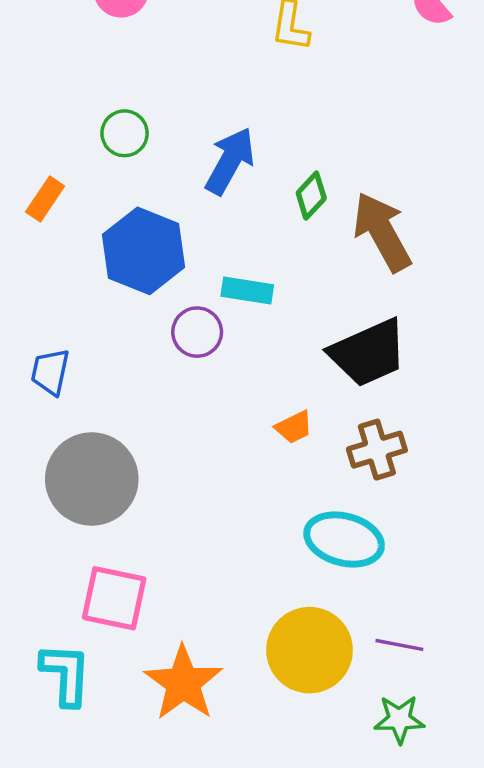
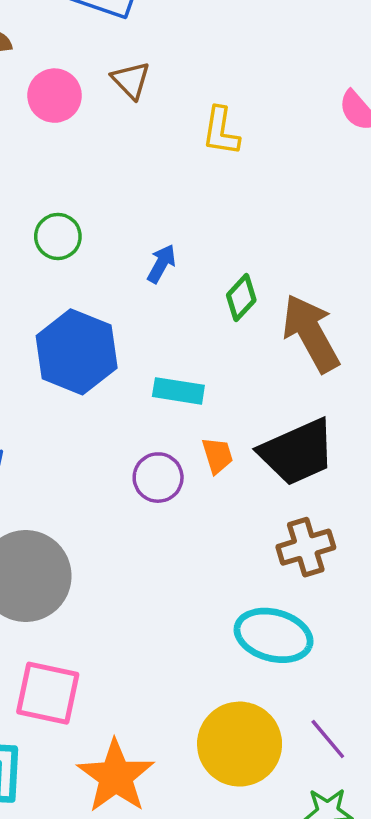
blue arrow: (230, 161) -> (161, 264), size x0.6
purple circle: (197, 332) -> (158, 478), moved
orange trapezoid: (294, 427) -> (217, 455), moved, turned -81
purple line: (399, 645) -> (328, 739), turned 39

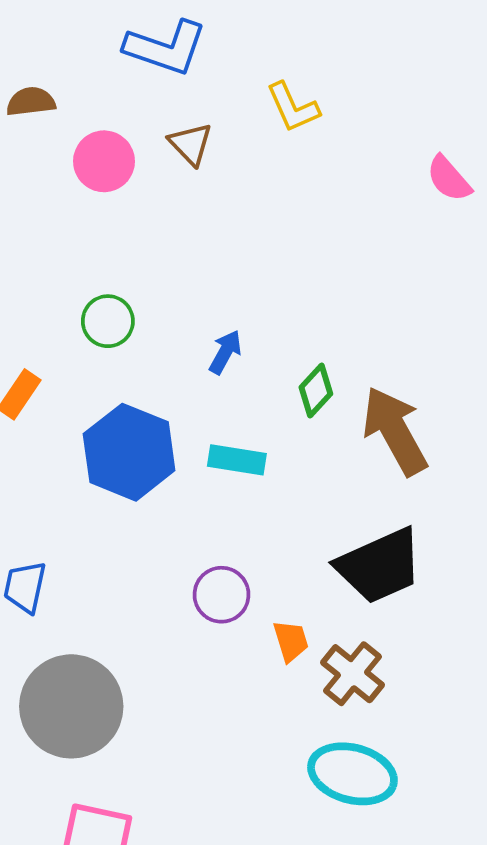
yellow L-shape: (221, 131) -> (293, 107), moved, turned -33
cyan rectangle: (178, 391) -> (237, 460), moved
orange trapezoid: (217, 455) -> (291, 641), moved
brown cross: (306, 547) -> (352, 674), moved, turned -34

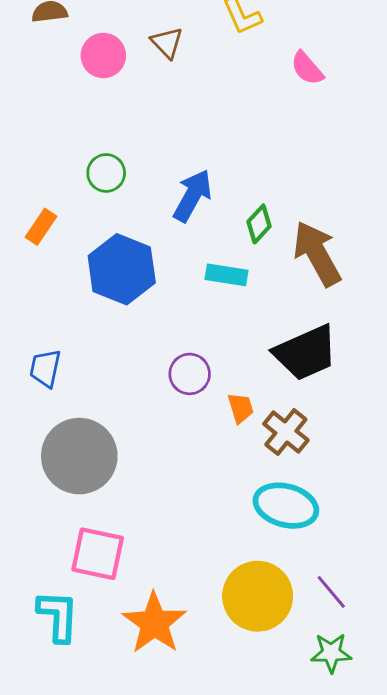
pink semicircle: (449, 179) -> (307, 68), moved
blue arrow: (225, 352) -> (192, 196), size x1.6
cyan rectangle: (237, 460) -> (226, 275), moved

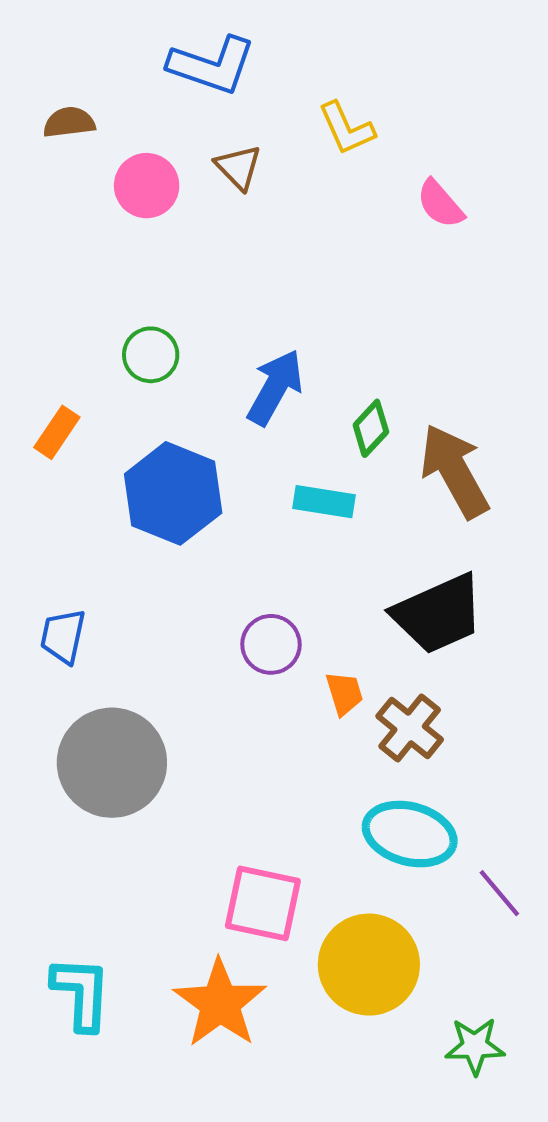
pink square: (98, 554) -> (263, 903), moved
purple line: (331, 592) -> (499, 893), moved

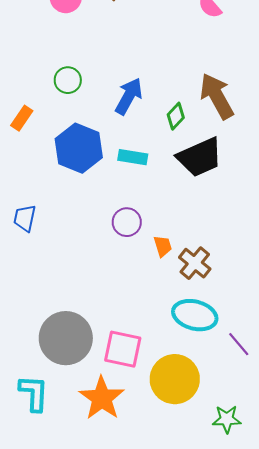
brown arrow: (455, 471) -> (217, 96), moved
cyan rectangle: (324, 502) -> (133, 157), moved
black trapezoid: (438, 614) -> (200, 157), moved
gray circle: (112, 763) -> (66, 338), moved

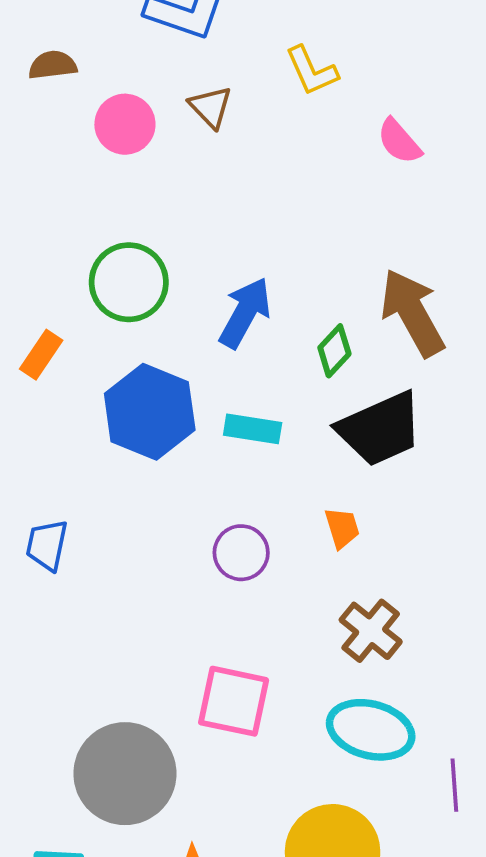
green circle: (68, 80) -> (129, 282), size x1.5
orange trapezoid: (163, 246) -> (342, 528), moved
purple line: (239, 344) -> (454, 785), turned 36
pink square: (123, 349) -> (234, 701), moved

